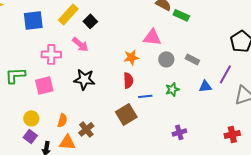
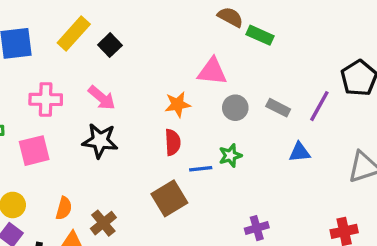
pink arrow: (80, 44) -> (102, 98), moved
purple line: (225, 74) -> (319, 106), moved
green star: (172, 89) -> (230, 156), moved

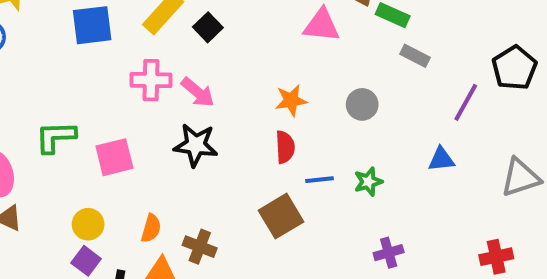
pink triangle: (212, 71) -> (322, 25), moved
pink cross: (46, 99) -> (151, 80), moved
gray rectangle: (278, 108) -> (415, 56), moved
green star: (230, 156) -> (368, 182), moved
brown cross: (103, 223) -> (200, 247), turned -30

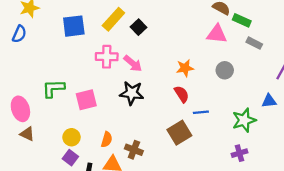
pink triangle: (322, 25) -> (217, 34), moved
red semicircle: (285, 147) -> (182, 94), turned -30
green star: (368, 182) -> (244, 120), moved, size x1.5

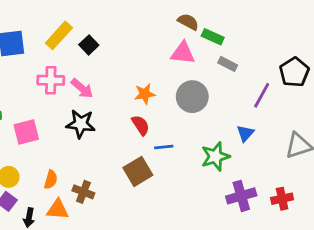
gray circle: (225, 70) -> (192, 97), size x1.5
blue triangle: (269, 101) -> (245, 133), turned -42
purple cross: (239, 153) -> (241, 196), moved, size x1.5

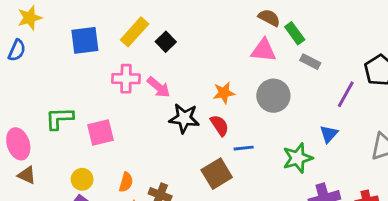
green rectangle: (213, 37) -> (295, 33), turned 30
black star: (81, 124) -> (184, 118), moved

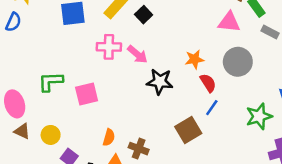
red semicircle: (220, 125) -> (208, 83), moved
blue line: (244, 148) -> (212, 108), turned -49
yellow circle: (82, 179) -> (51, 135), moved

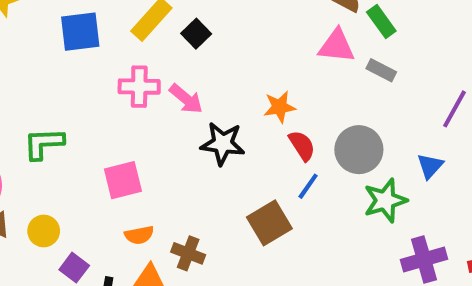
gray rectangle: (270, 32) -> (381, 70), moved
gray circle: (238, 62) -> (359, 150), moved
pink square: (87, 94) -> (123, 180), moved
orange semicircle: (109, 137) -> (139, 235), turned 63

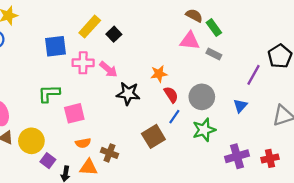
blue square: (80, 32) -> (56, 46), moved
green L-shape: (44, 144) -> (49, 94), moved
green star: (385, 200) -> (204, 130), moved
yellow circle: (44, 231) -> (31, 141), size x1.5

